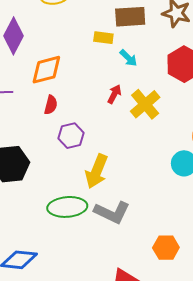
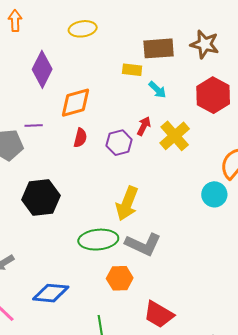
purple hexagon: (71, 136) -> (119, 143), moved
orange hexagon: (166, 248) -> (120, 278), moved

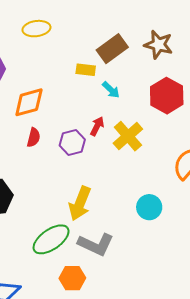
brown rectangle: (159, 48) -> (112, 49), turned -32
cyan circle: (214, 194) -> (149, 207), moved
green ellipse: (98, 240) -> (51, 239), turned -30

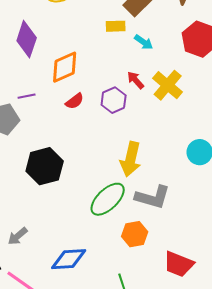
red arrow: (97, 126) -> (136, 80), turned -60
red semicircle: (34, 137) -> (75, 101), turned 48

